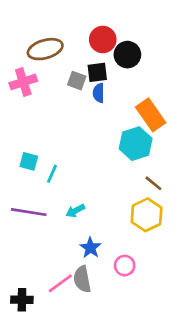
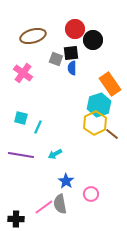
pink cross: (23, 82) -> (23, 73), moved, turned -36
yellow hexagon: (147, 215) -> (95, 123), moved

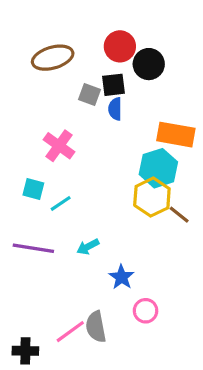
pink cross: (23, 73) -> (59, 146), moved
orange rectangle: (110, 84) -> (176, 135), turned -45
cyan line: (38, 127) -> (61, 203), turned 32
blue star: (66, 181) -> (122, 277), moved

